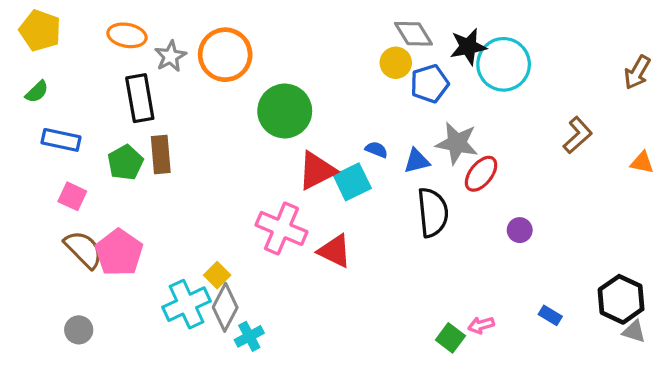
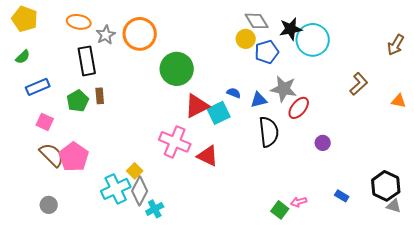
blue rectangle: (61, 140) -> (38, 87), turned -35
brown rectangle: (161, 154) -> (100, 96), size x0.7

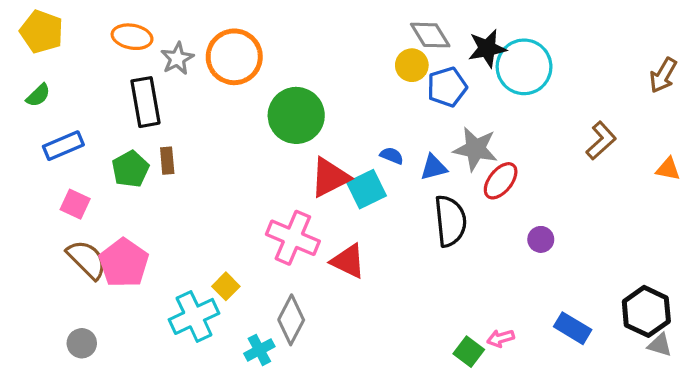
gray diamond: (140, 191) -> (291, 320), moved
blue rectangle: (342, 196) -> (573, 328), size x1.5

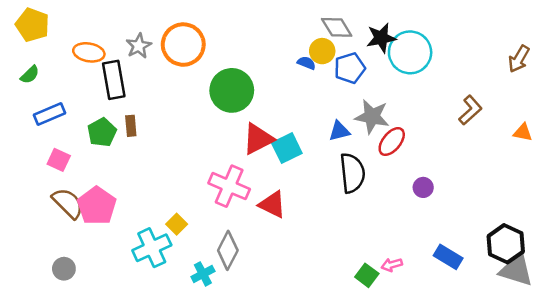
orange ellipse: (132, 37) -> (89, 52), moved
blue semicircle: (392, 156) -> (306, 63), moved
gray triangle: (660, 345) -> (516, 270), size x1.8

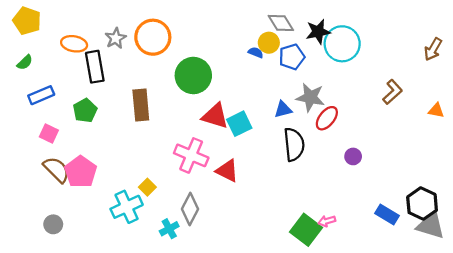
brown rectangle: (131, 126) -> (141, 105), moved, size x1.8
red triangle: (258, 139) -> (215, 116), turned 44
blue rectangle: (448, 257) -> (387, 214), moved
green square: (367, 275) -> (306, 230), size x1.6

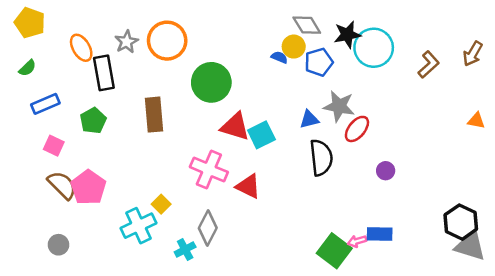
orange ellipse: (74, 44) -> (81, 48), turned 50
brown L-shape: (392, 92) -> (429, 64), moved
blue rectangle: (387, 214) -> (380, 234), moved, turned -30

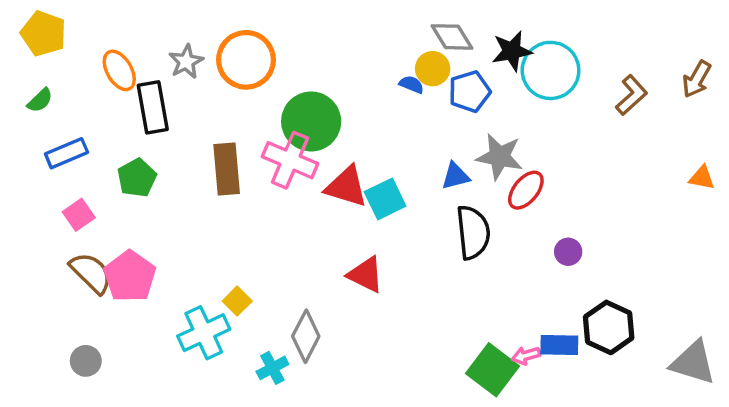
pink square: (54, 146) -> (79, 215), turned 30
pink cross: (209, 170) -> (290, 160), moved
black hexagon: (461, 222) -> (609, 327), moved

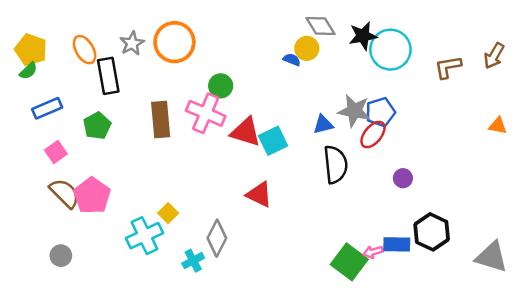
yellow pentagon: (44, 33) -> (31, 50), moved
blue pentagon: (470, 92) -> (380, 112), moved
brown L-shape: (632, 95) -> (448, 67), turned -148
green circle: (311, 121) -> (221, 86), size x0.6

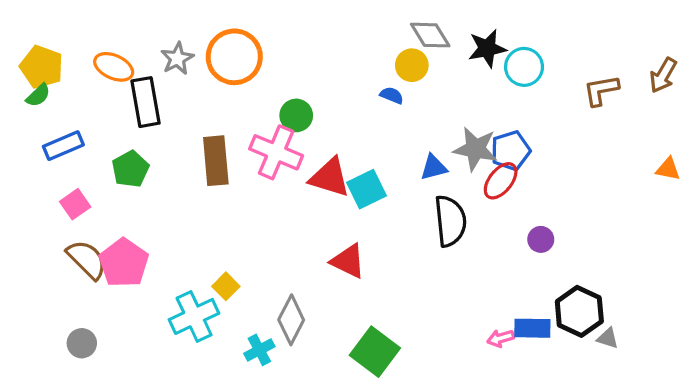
orange ellipse: (85, 50) -> (114, 67), turned -36
cyan circle: (390, 50) -> (524, 67), size x0.7
blue semicircle: (292, 60) -> (392, 95), moved
gray triangle: (492, 257) -> (608, 338), moved, size x0.5
green square: (349, 262) -> (375, 352), moved

